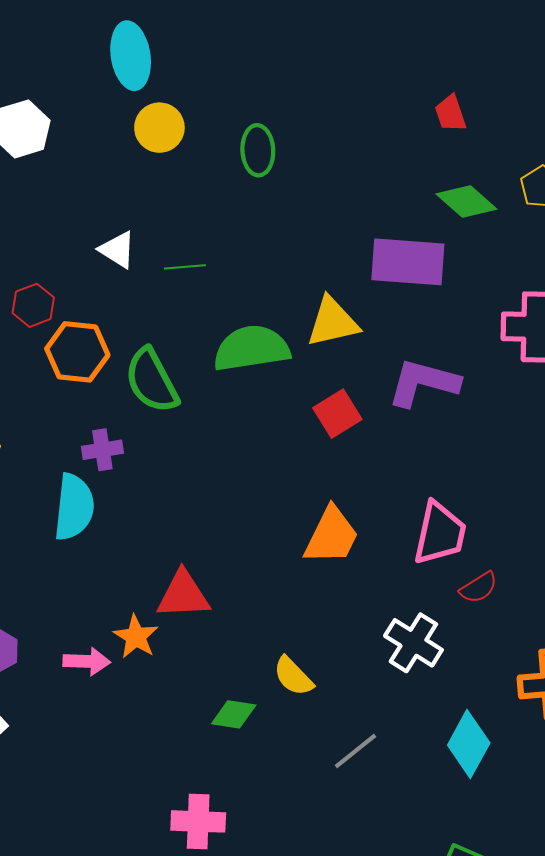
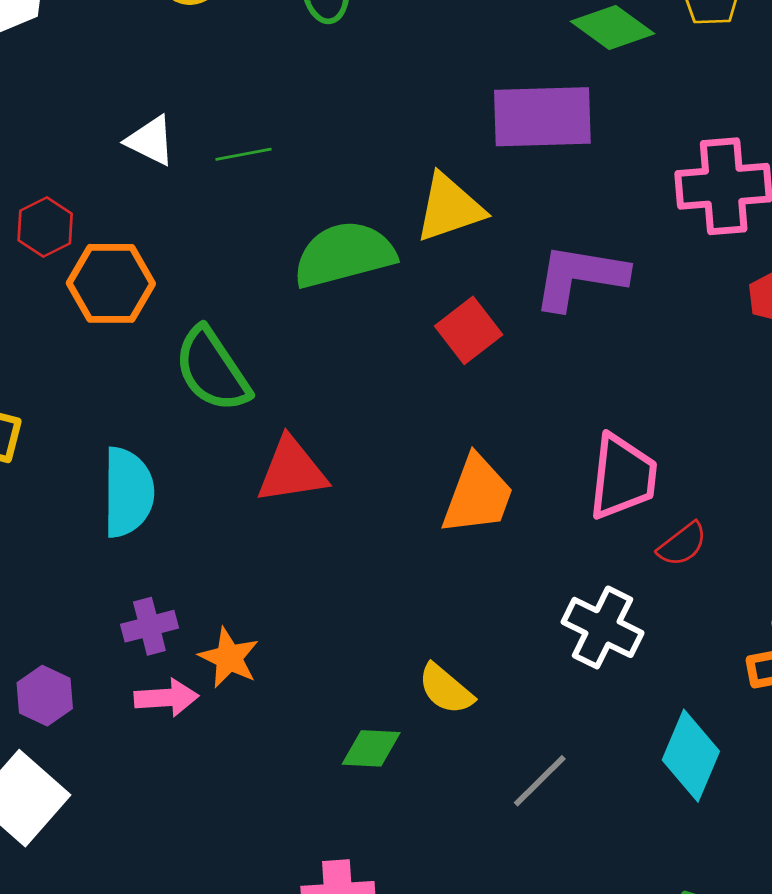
green semicircle: (152, 381) -> (212, 370), moved
purple cross: (102, 450) -> (149, 626), moved
red triangle: (183, 595) -> (292, 471), moved

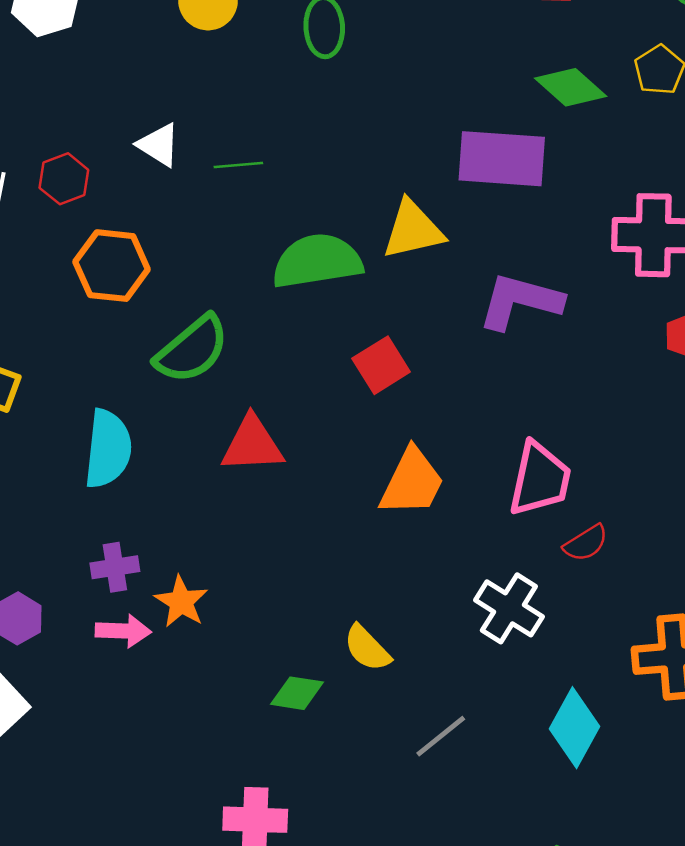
red hexagon: (45, 227) -> (64, 179), moved
red square: (469, 330) -> (381, 365), moved
green semicircle: (212, 370) -> (192, 350), turned -102

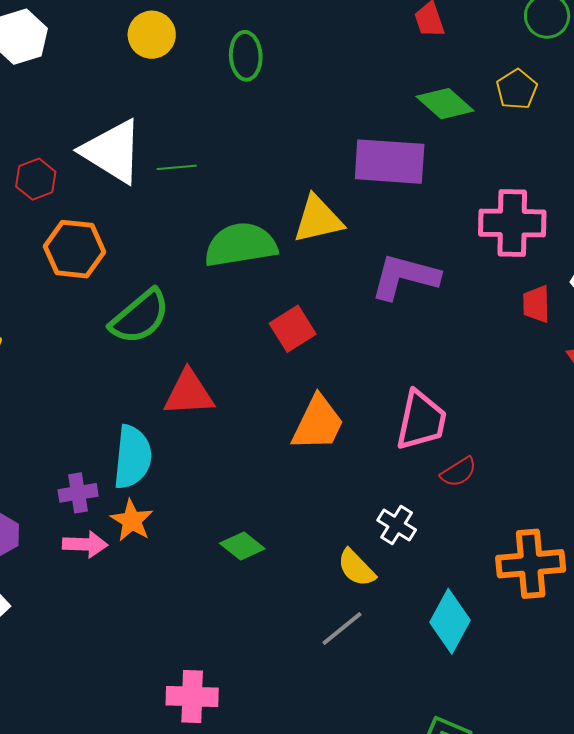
white triangle: (159, 145) -> (112, 151), size x1.8
cyan semicircle: (108, 449) -> (132, 457), moved
white cross: (509, 608) -> (397, 525), size x0.7
yellow semicircle: (367, 648) -> (356, 568), moved
green diamond: (297, 693) -> (242, 546), moved, turned 30

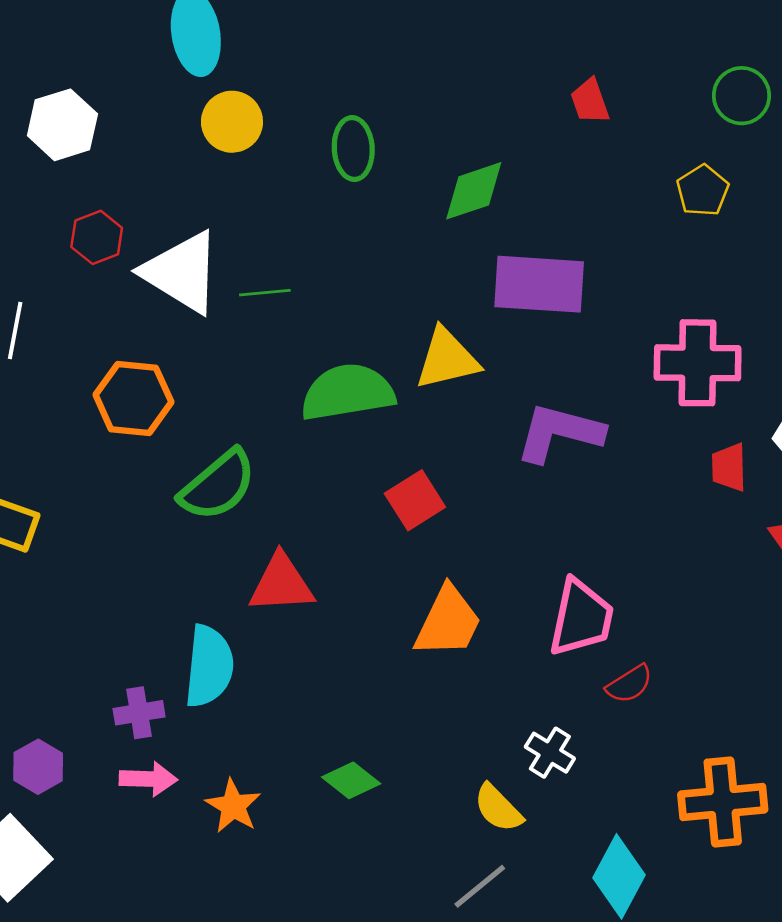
green diamond: (445, 104) -> (474, 191), moved, turned -60
red hexagon: (36, 179) -> (97, 237), moved
orange star: (132, 521) -> (233, 806), moved

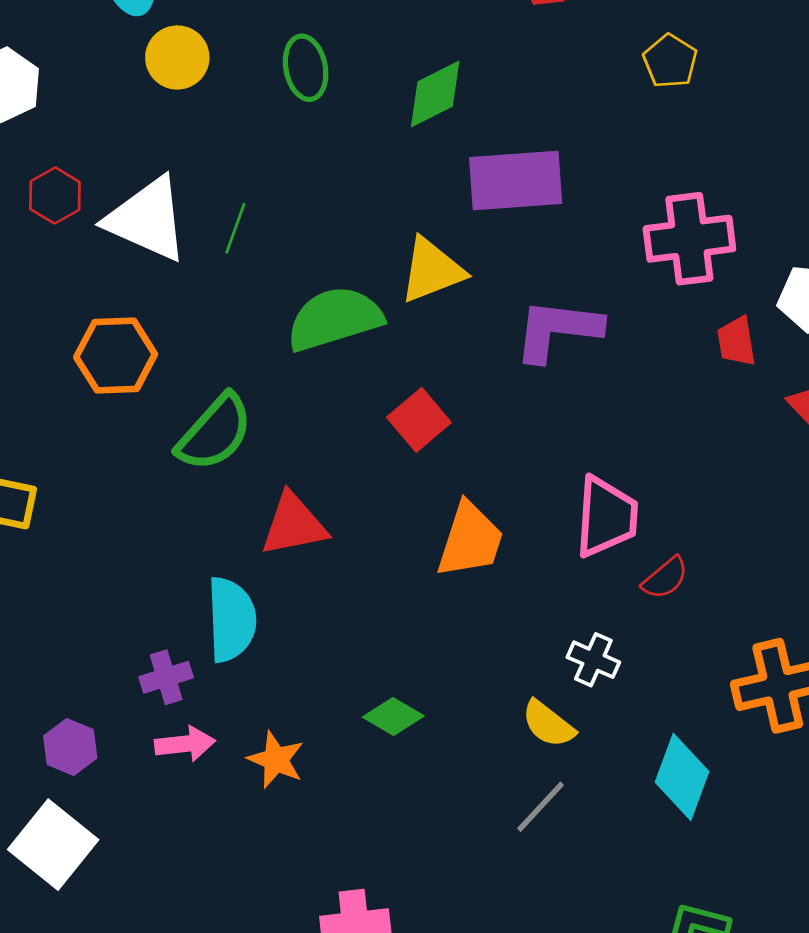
green line: (265, 293) -> (235, 228), turned -57

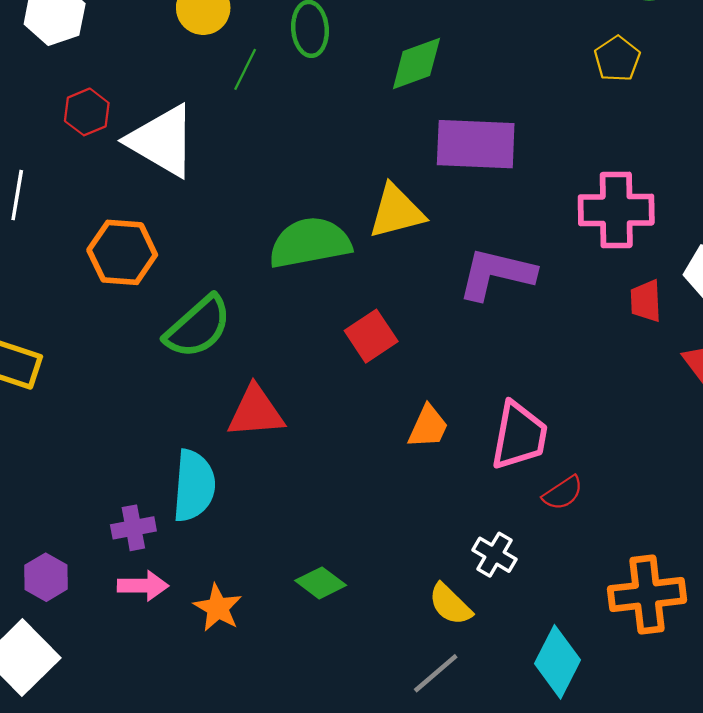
green line: (235, 228) -> (245, 69), moved
orange trapezoid: (470, 540) -> (428, 427), moved, size x0.7

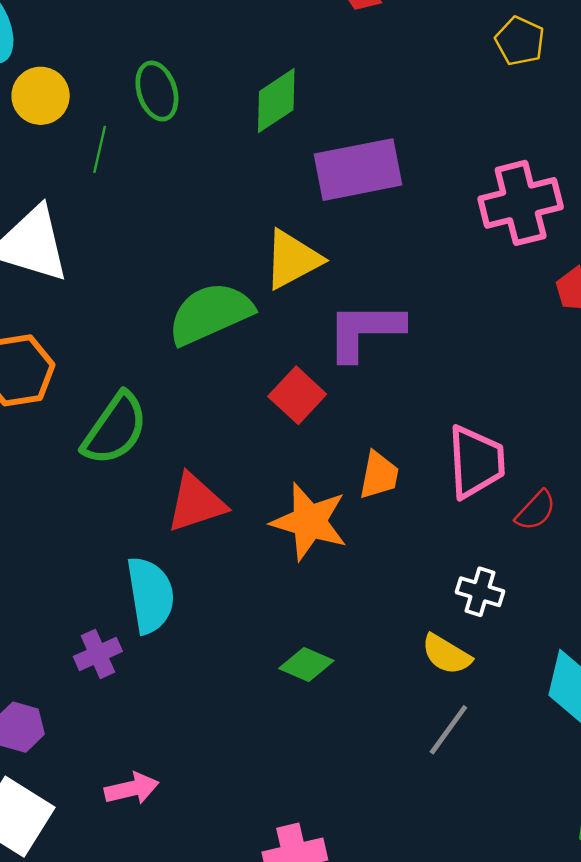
yellow pentagon: (617, 59) -> (520, 41), moved
purple L-shape: (496, 274) -> (365, 331), moved
pink arrow: (143, 586) -> (132, 789), moved
orange star: (218, 608) -> (309, 522), moved, size x1.5

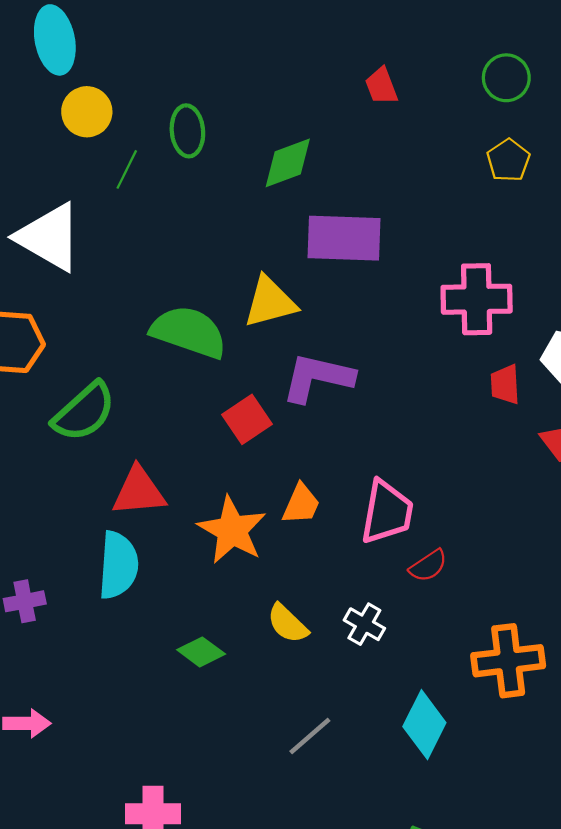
green semicircle: (210, 313) -> (189, 332), turned 30
cyan semicircle: (150, 595) -> (118, 565), moved
yellow semicircle: (446, 654) -> (287, 624), moved

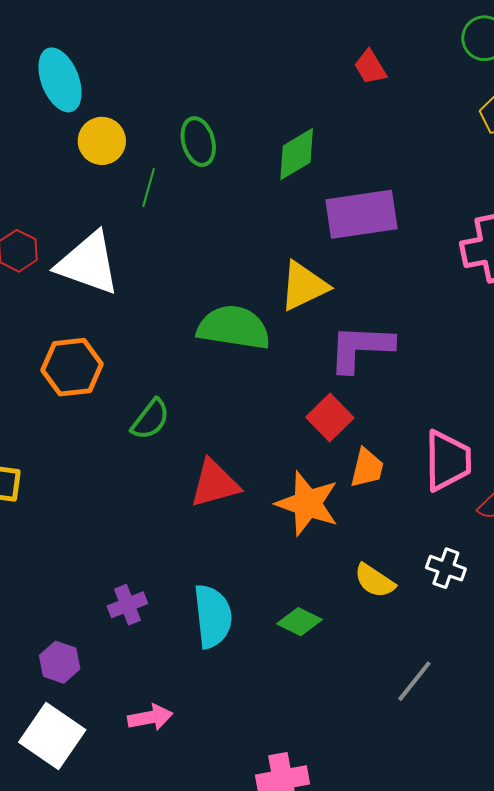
green semicircle: (84, 412) -> (150, 419), size x0.7
red square: (247, 419) -> (330, 418), moved
cyan semicircle: (118, 565) -> (213, 616), moved

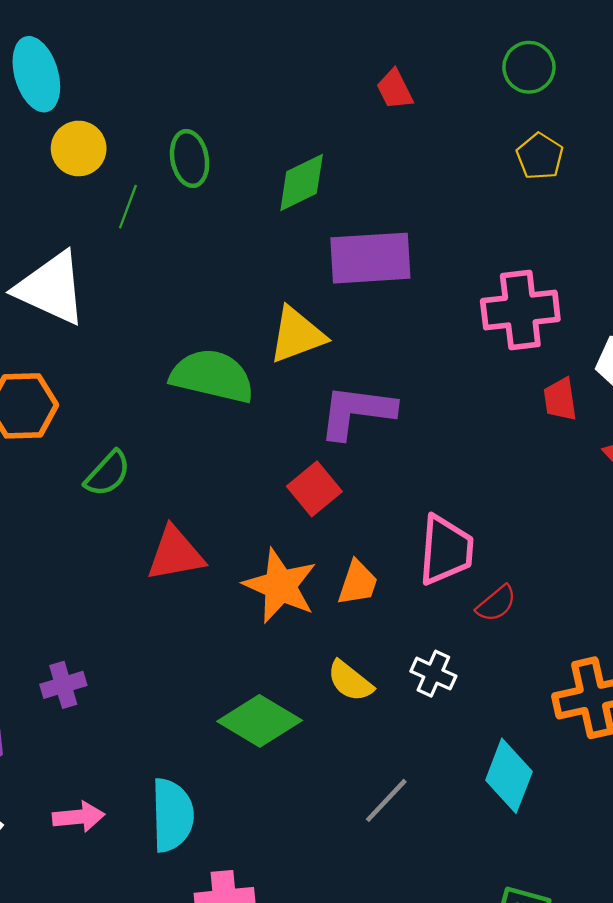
orange trapezoid: (367, 468) -> (358, 583), moved
cyan semicircle: (213, 616) -> (172, 815), moved
green diamond: (299, 622) -> (260, 721), size x1.6

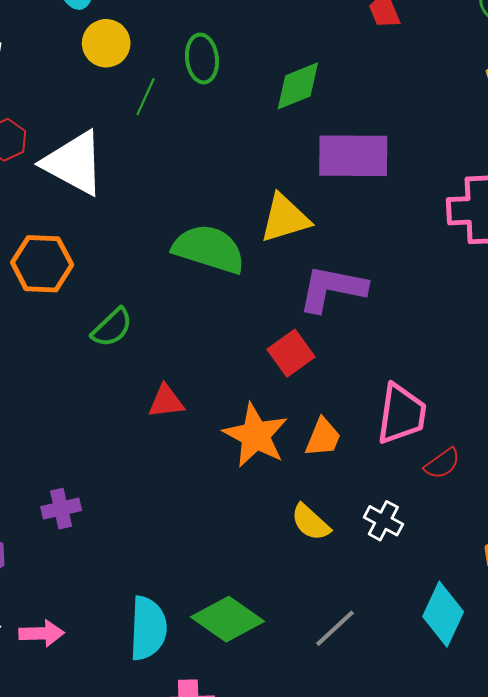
red triangle: (175, 554) -> (166, 401), size x0.7
green diamond: (260, 721) -> (227, 619), moved
pink arrow: (79, 817) -> (42, 633), moved

